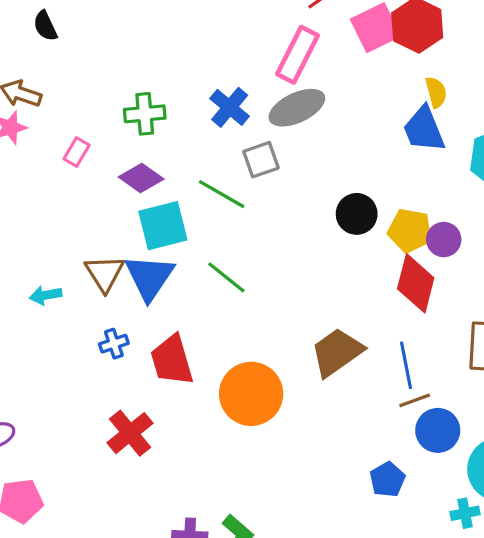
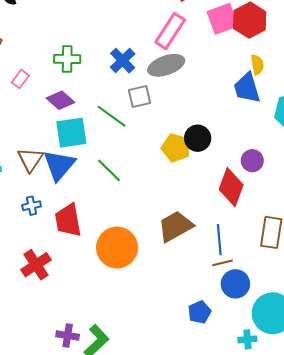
yellow pentagon: (410, 231) -> (176, 148), moved

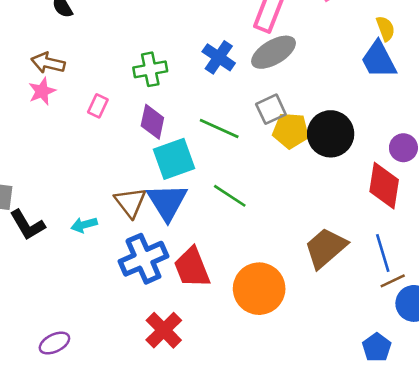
gray square: (139, 97) -> (271, 109), moved
purple diamond: (61, 100) -> (152, 122), turned 72
black circle: (198, 138) -> (331, 134), size x1.4
yellow pentagon: (176, 148) -> (291, 131), moved
blue cross: (32, 206) -> (143, 259), size x2.0

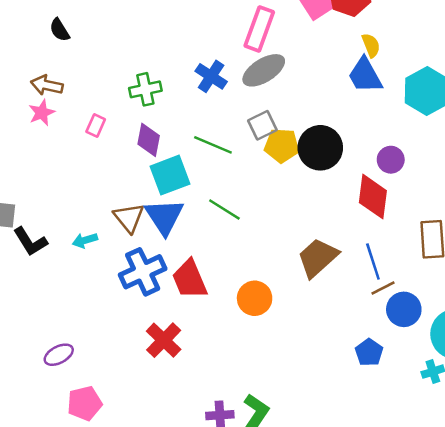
orange circle: (259, 289) -> (255, 298), size x0.7

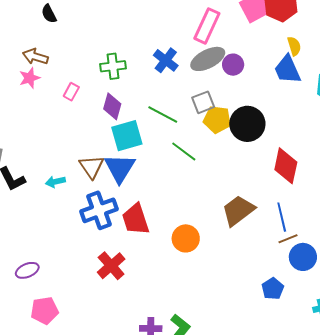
purple circle: (391, 160) -> (233, 65), moved
green line: (224, 209) -> (184, 151), moved

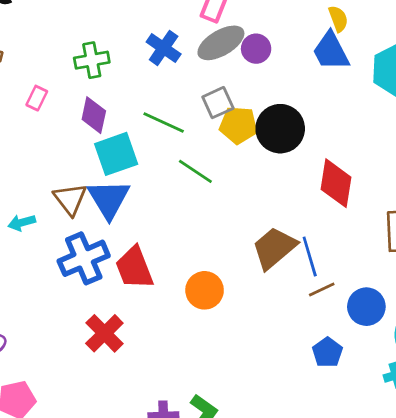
blue line: (282, 217) -> (310, 256), moved
brown line: (288, 239) -> (322, 290), moved

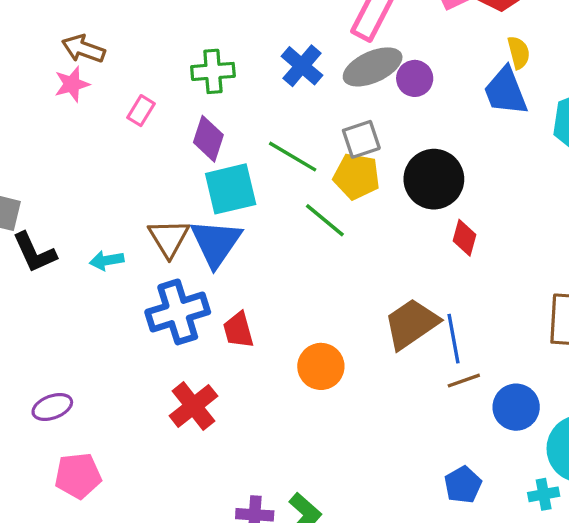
yellow pentagon: (238, 125) -> (357, 176), moved
red diamond: (336, 183) -> (465, 238), moved, size x0.6
red trapezoid: (134, 268) -> (238, 330), size x0.7
blue pentagon: (327, 352) -> (463, 485), moved

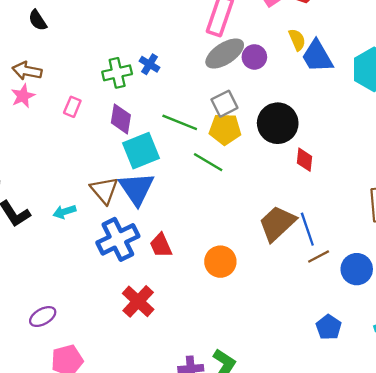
yellow semicircle: (519, 52) -> (297, 40), moved
blue cross: (302, 66) -> (150, 64), moved, size x0.7

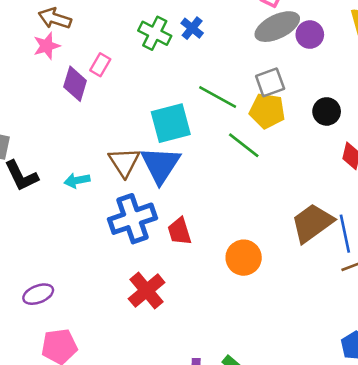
green cross: (117, 73) -> (155, 33), turned 32
purple diamond: (121, 119) -> (75, 84), moved
black circle: (278, 123) -> (327, 111), size x0.6

